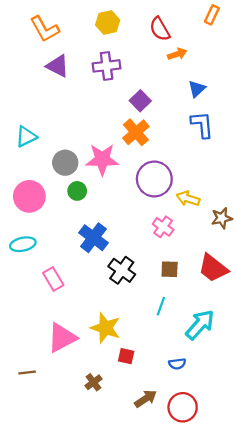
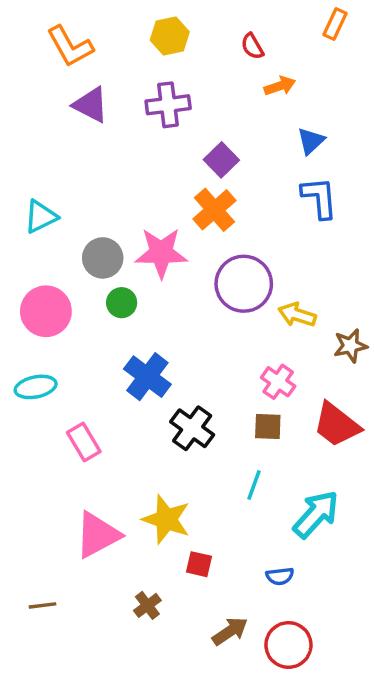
red semicircle: (160, 29) -> (252, 46), size x0.7
pink cross: (163, 227) -> (278, 382), moved
brown line: (27, 372) -> (42, 605), moved

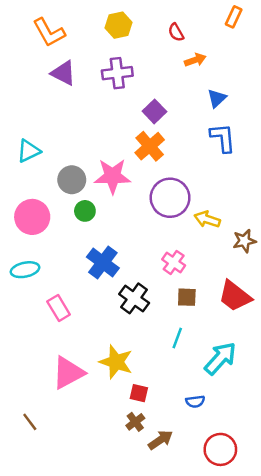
pink cross: (278, 382) -> (174, 262), moved
brown line: (42, 605) -> (30, 422), turned 60
brown cross: (147, 605) -> (135, 422), moved
red circle: (288, 645) -> (220, 449), moved

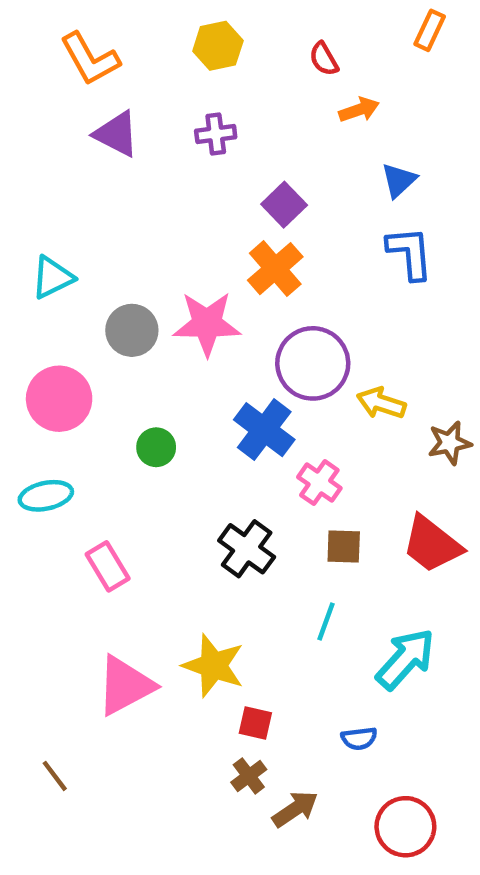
purple cross: (117, 73) -> (216, 134), size x0.7
green circle: (85, 211) -> (156, 447), moved
blue cross: (103, 262) -> (264, 430), moved

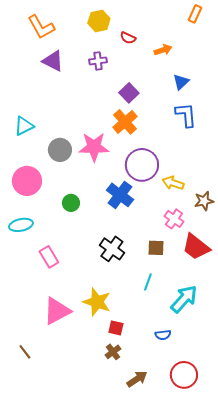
red semicircle: (324, 59) -> (128, 38), moved, turned -35
pink cross: (319, 483) -> (174, 219), moved
brown arrow: (295, 809) -> (137, 379), moved

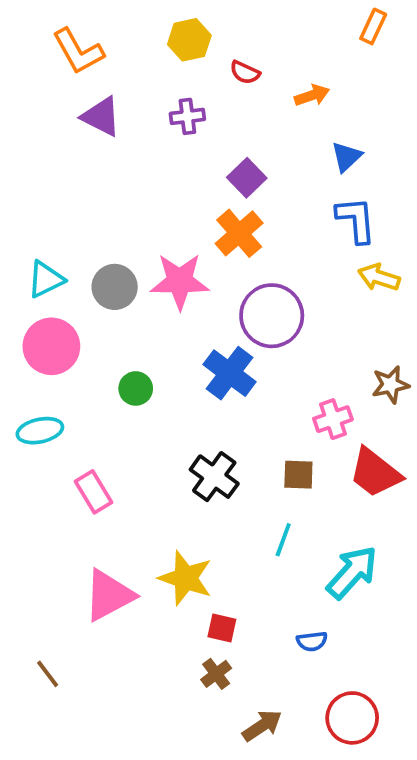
cyan triangle: (24, 126) -> (46, 279), moved
yellow arrow: (173, 183) -> (379, 277), moved
pink cross: (174, 219) -> (333, 419), turned 36

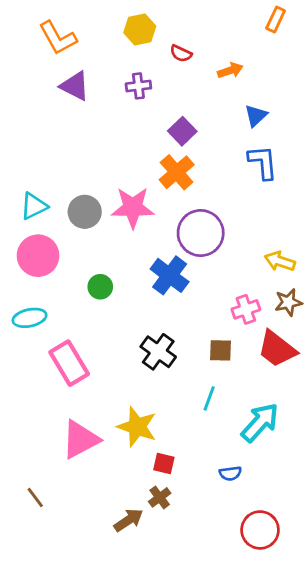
yellow arrow: (379, 277) -> (280, 261), moved
brown star: (390, 385) -> (288, 302), moved
pink rectangle: (94, 492) -> (69, 363), size x1.4
brown arrow: (262, 726) -> (129, 520), moved

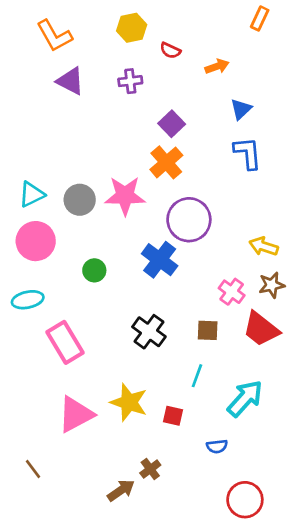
pink cross: (246, 309) -> (232, 292), turned -35
red square: (164, 463) -> (173, 416), moved

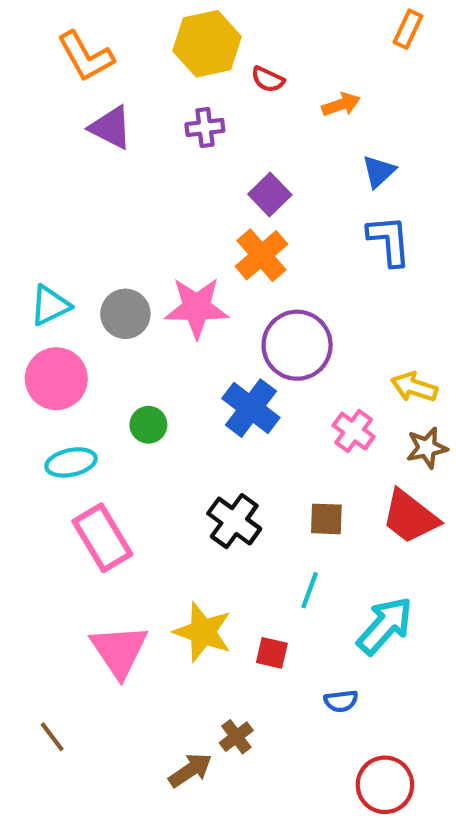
yellow hexagon: (132, 28) -> (207, 44), size x1.4
pink cross: (232, 292) -> (354, 431), moved
cyan ellipse: (28, 300) -> (71, 462), moved
pink triangle: (76, 414) -> (119, 651), turned -36

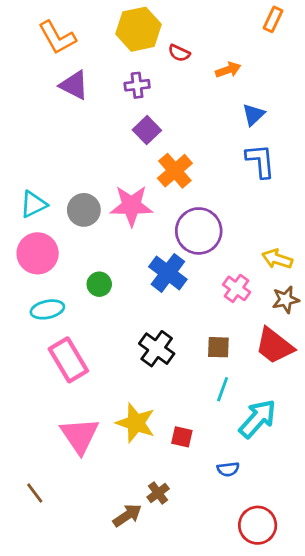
purple square: (270, 194) -> (147, 130), moved
cyan line: (310, 590) -> (223, 389), moved

